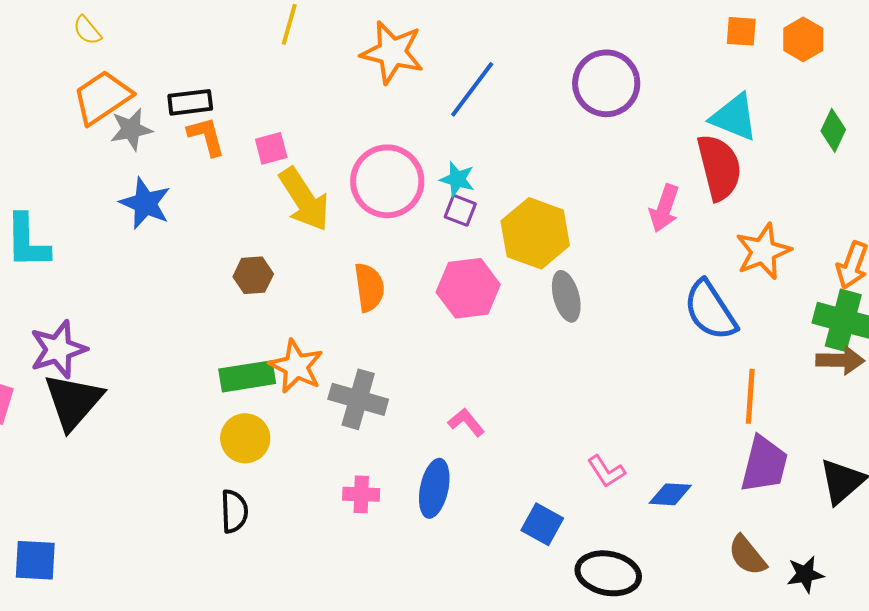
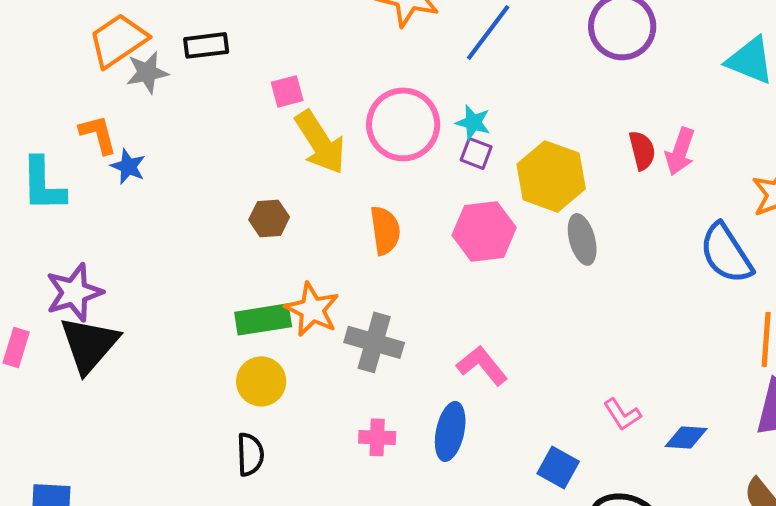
orange L-shape: (206, 136) -> (98, 134), moved
red semicircle: (719, 167) -> (642, 150), moved, size x0.6
blue star: (145, 203) -> (128, 166), moved, size x0.7
pink L-shape: (466, 422) -> (482, 365), size x1.4

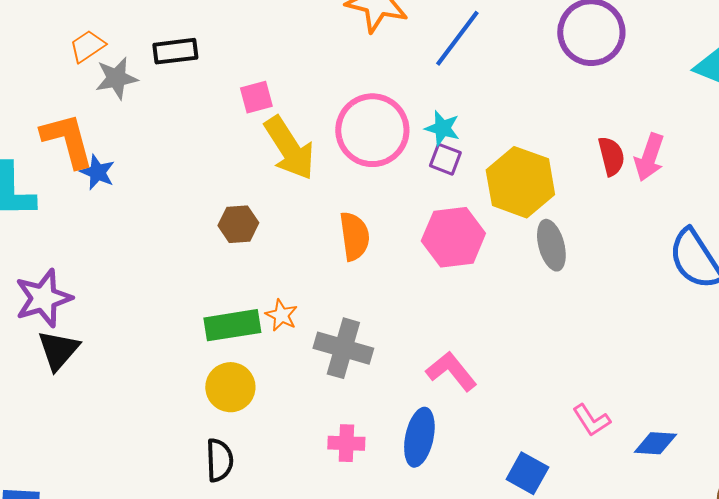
orange trapezoid: (118, 40) -> (87, 46), size x0.6
orange L-shape: (98, 134) -> (67, 140), size x1.4
orange star: (312, 309) -> (281, 315), size x0.6
black triangle: (89, 344) -> (58, 350), size x0.7

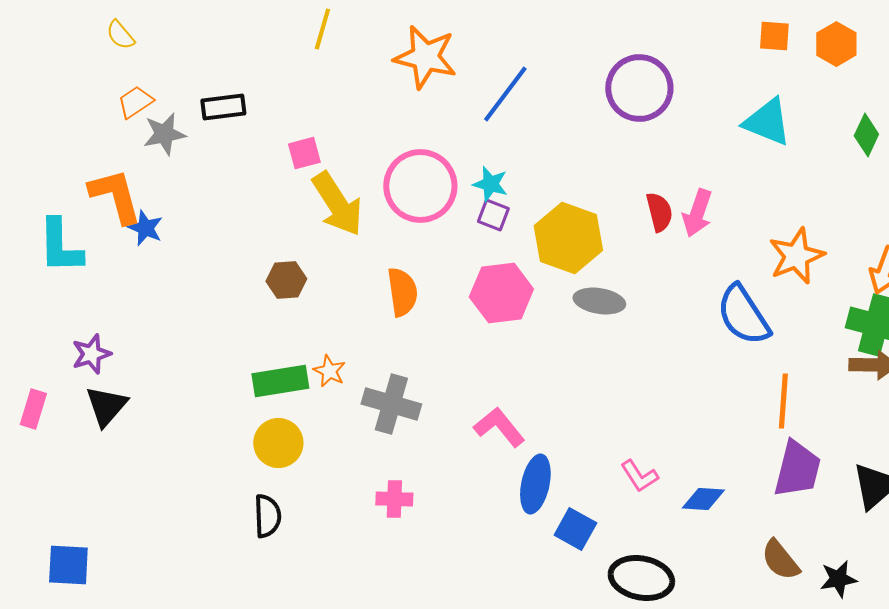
gray ellipse: (551, 245) -> (599, 301), turned -66
purple star: (43, 298) -> (91, 354), size x0.7
blue ellipse: (419, 437) -> (535, 484), moved

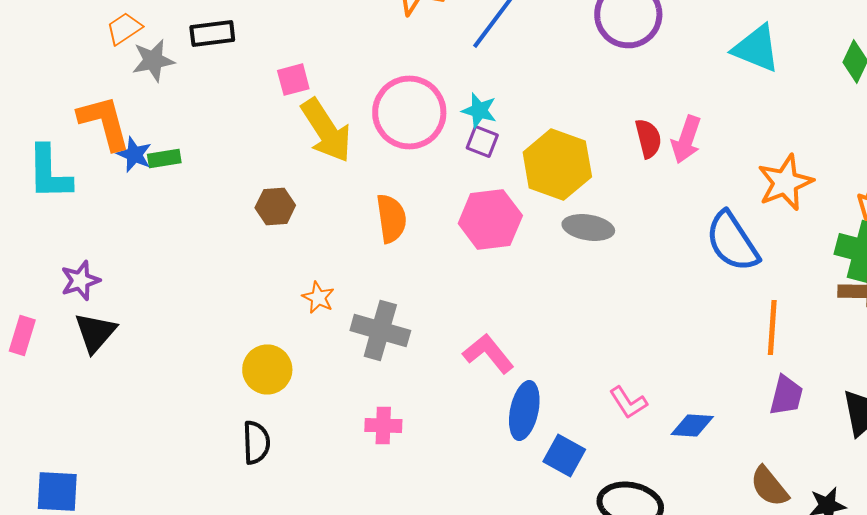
green rectangle: (280, 381) -> (164, 158), moved, size x0.6
purple trapezoid: (797, 469) -> (786, 396), size x0.7

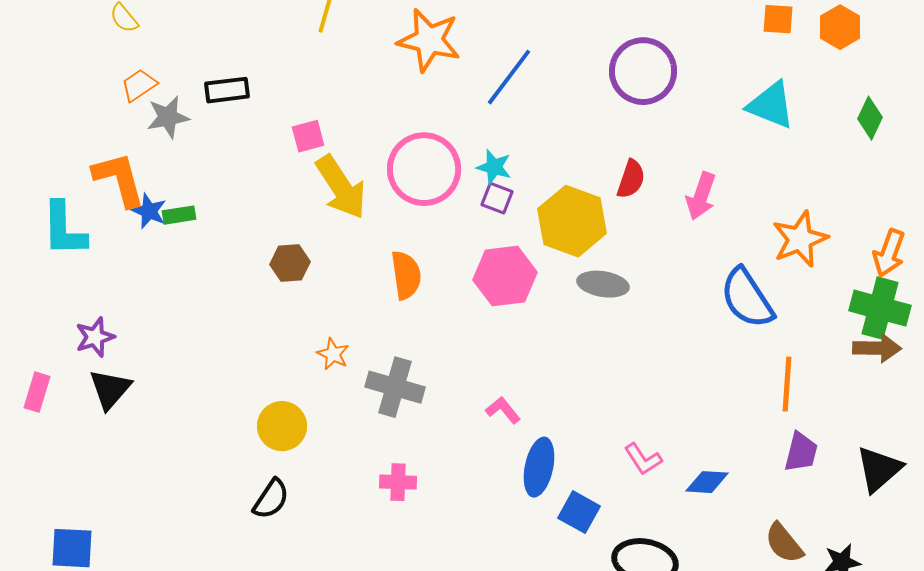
red semicircle: (648, 138) -> (631, 179), moved, turned 33
pink L-shape: (488, 354) -> (503, 410), size x0.7
black semicircle: (256, 442) -> (271, 499), turned 36

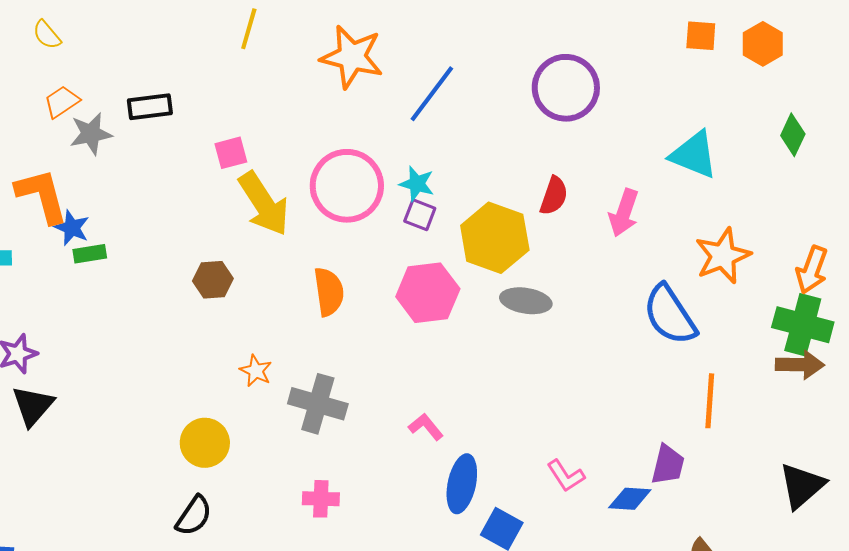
cyan triangle: (771, 105) -> (694, 155), moved
green rectangle: (179, 215) -> (90, 254), moved
purple trapezoid: (801, 452) -> (668, 465), moved

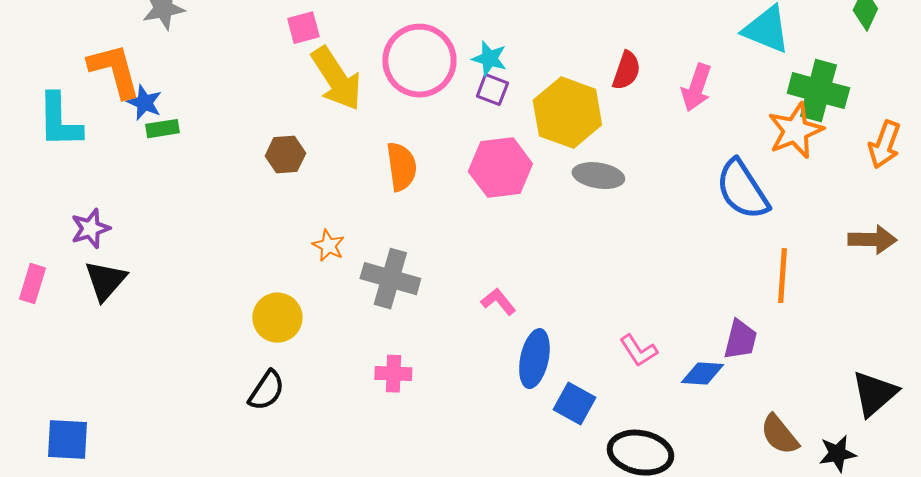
green cross: (803, 325) -> (818, 91), moved
black triangle: (802, 486) -> (874, 394), moved

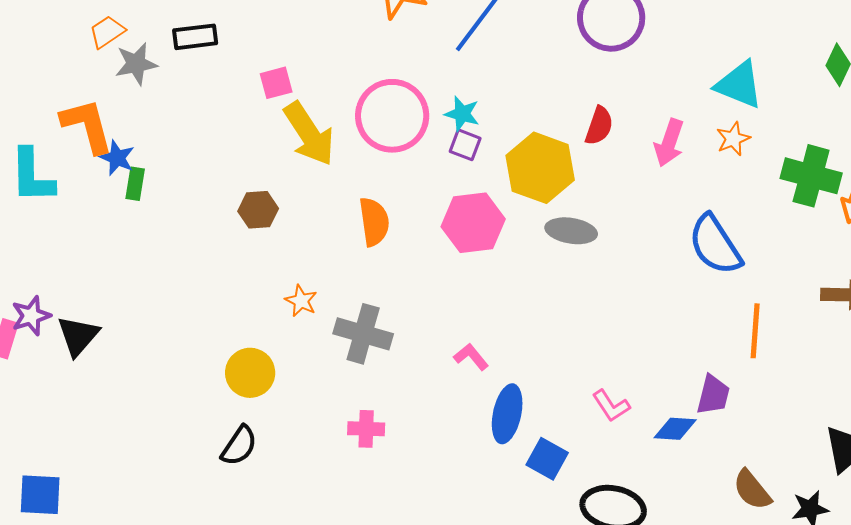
green cross: (818, 91) -> (811, 176), moved
green rectangle: (162, 129) -> (135, 184), turned -72
orange star: (795, 131) -> (733, 139), moved, size x0.6
purple star: (90, 229) -> (31, 316), moved

